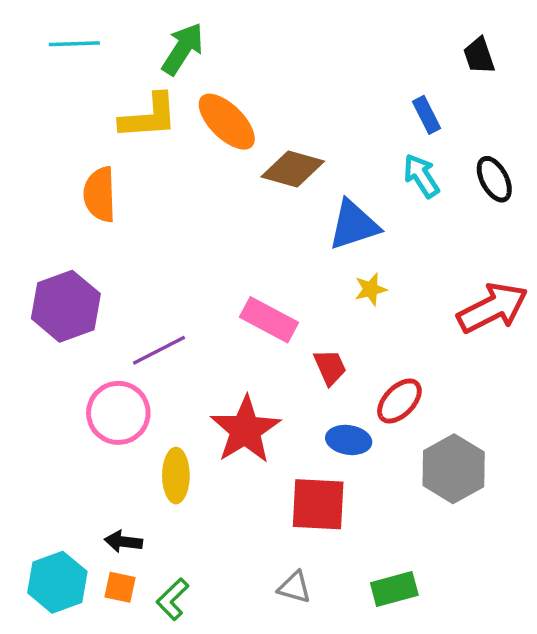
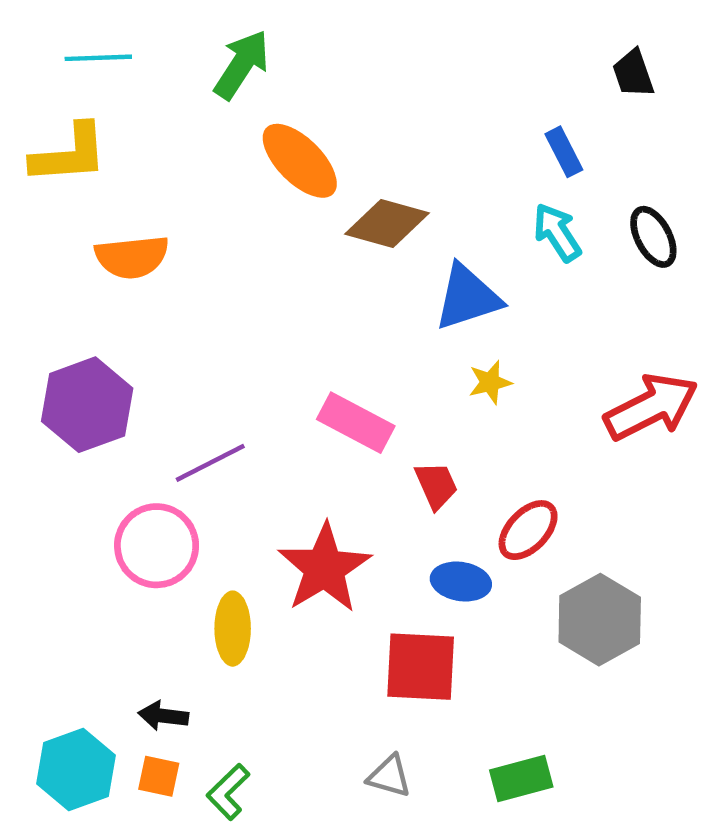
yellow L-shape: (149, 117) -> (69, 154), moved
orange semicircle: (100, 194) -> (132, 257), turned -94

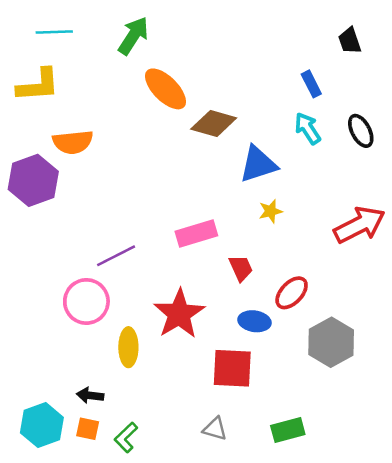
purple hexagon: (87, 405) -> (33, 180), moved
pink rectangle: (356, 423) -> (196, 234), turned -45

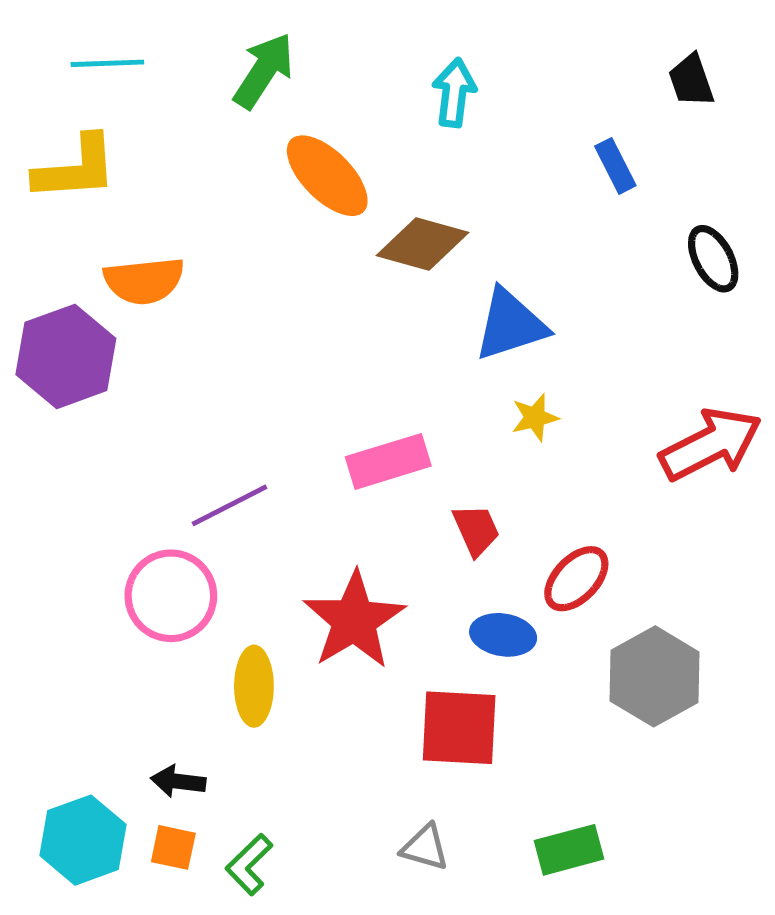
cyan arrow: (308, 128) -> (454, 93), moved, turned 40

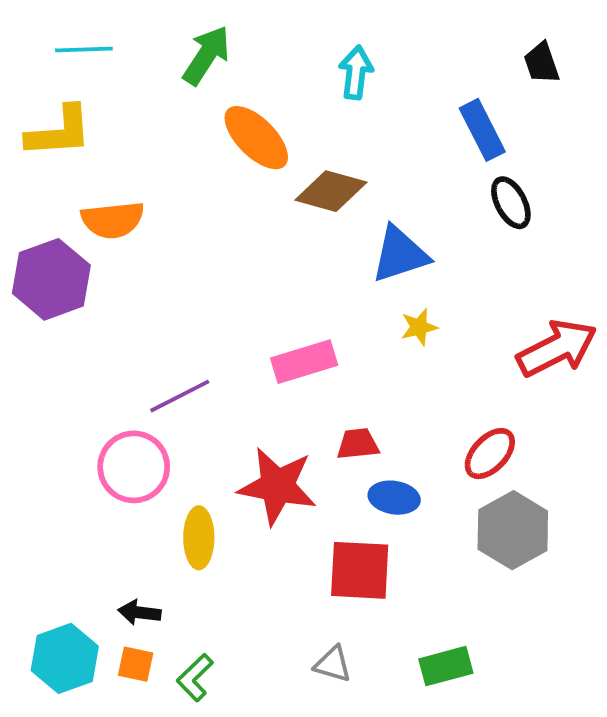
blue rectangle: (615, 166) -> (482, 130), size x1.4
black ellipse: (713, 259) -> (511, 203), moved
red trapezoid: (476, 530) -> (358, 444), moved, turned -72
red ellipse: (576, 579) -> (490, 454), moved
red star: (354, 620) -> (277, 486), turned -30

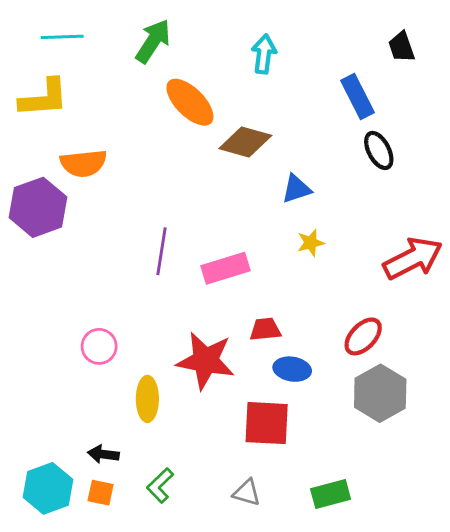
blue triangle: (400, 254) -> (296, 189), size x0.7
purple line: (180, 396) -> (162, 251), moved, turned -54
pink circle: (134, 467) -> (99, 346), size x0.7
green L-shape: (195, 678) -> (160, 485), moved

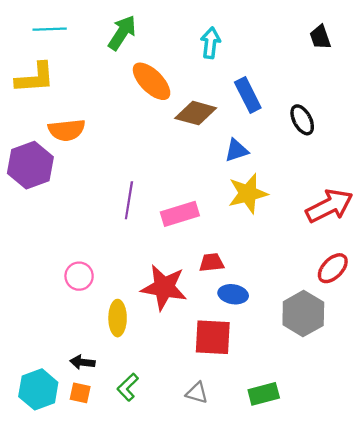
blue rectangle: (357, 97) -> (248, 95), moved
yellow star: (311, 243) -> (248, 193), size x1.8
red ellipse: (363, 336) -> (333, 268), moved

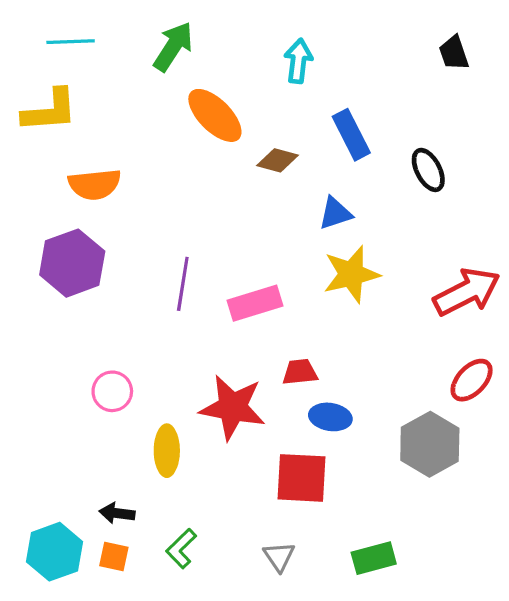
brown diamond: (196, 113) -> (277, 160), size x0.7
purple hexagon: (30, 165) -> (72, 263), moved
gray triangle: (197, 393) -> (279, 557), turned 40

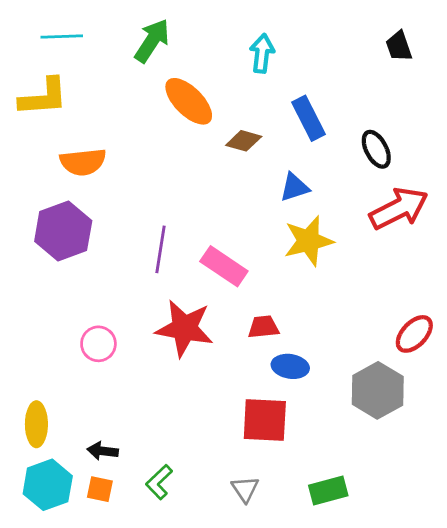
red arrow: (467, 292) -> (399, 208), moved
pink rectangle: (255, 303) -> (224, 266), turned 51
red star: (233, 407) -> (184, 328), moved
yellow ellipse: (167, 451) -> (36, 424), moved

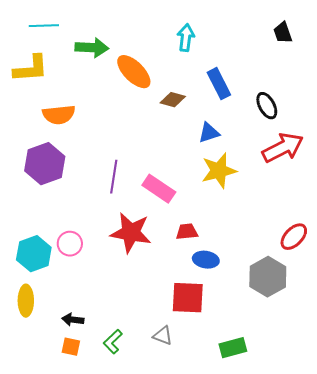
green arrow: (152, 41) -> (92, 48), moved, turned 60
cyan hexagon: (48, 485) -> (34, 254), moved
gray triangle: (245, 489) -> (163, 336), moved, turned -35

